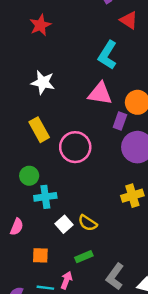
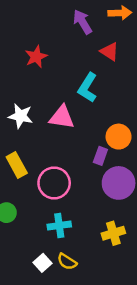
red star: (40, 25) -> (36, 57), moved
pink triangle: (100, 94) -> (62, 117), moved
cyan cross: (45, 197) -> (59, 226), moved

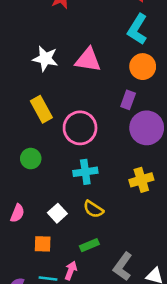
cyan L-shape: (88, 88) -> (137, 29), moved
orange circle: (119, 137) -> (143, 67), moved
white square: (42, 263) -> (57, 213), moved

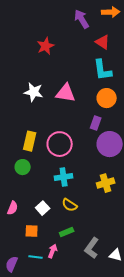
cyan L-shape: (137, 29) -> (103, 70), turned -40
yellow rectangle: (41, 109) -> (30, 141), moved, turned 42

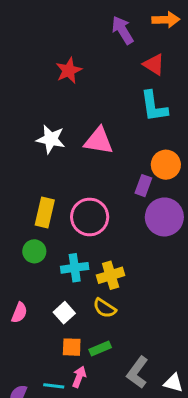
orange circle: (107, 98) -> (166, 165), moved
cyan cross: (64, 177) -> (75, 268), moved
yellow cross: (106, 183) -> (111, 275), moved
orange square: (32, 231) -> (72, 347), moved

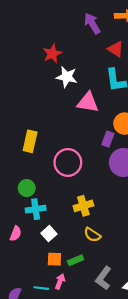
white star: (51, 139) -> (67, 77), moved
pink triangle: (99, 141) -> (88, 102), moved
yellow rectangle: (45, 212) -> (30, 141), moved
cyan cross: (75, 268) -> (36, 209), moved
yellow semicircle: (105, 308) -> (92, 235), moved

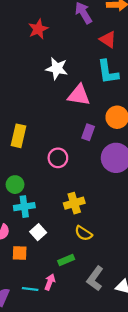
red star: (52, 53) -> (38, 29), moved
purple rectangle: (108, 139) -> (88, 132), moved
pink circle: (68, 162) -> (58, 158), size x0.7
orange square: (54, 259) -> (20, 253), moved

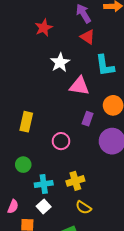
red triangle: (108, 39) -> (88, 37), moved
white star: (57, 68) -> (60, 62), turned 30
cyan cross: (24, 207) -> (44, 184), moved

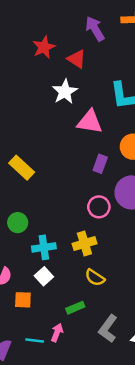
red triangle: (88, 37) -> (77, 59), moved
yellow rectangle: (26, 122) -> (22, 168), turned -60
pink circle: (61, 141) -> (99, 207), moved

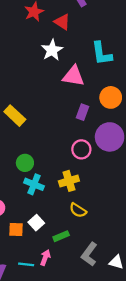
green circle: (18, 223) -> (25, 163), moved
cyan cross: (44, 247) -> (34, 184), turned 30
white square: (44, 276) -> (36, 223), moved

